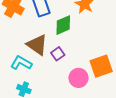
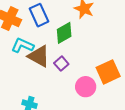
cyan L-shape: (21, 63) -> (23, 45), moved

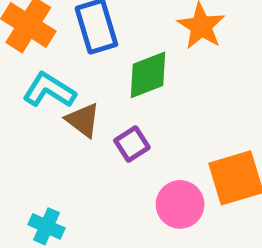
brown triangle: (39, 56) -> (83, 120), size x0.7

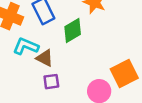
purple square: (132, 144) -> (51, 82), moved, turned 35

